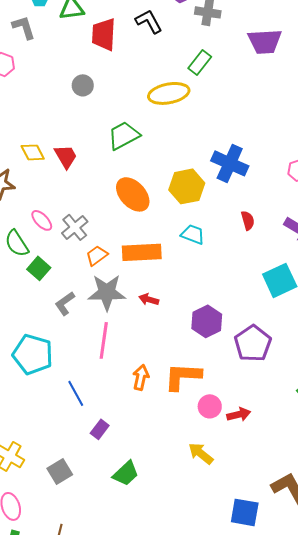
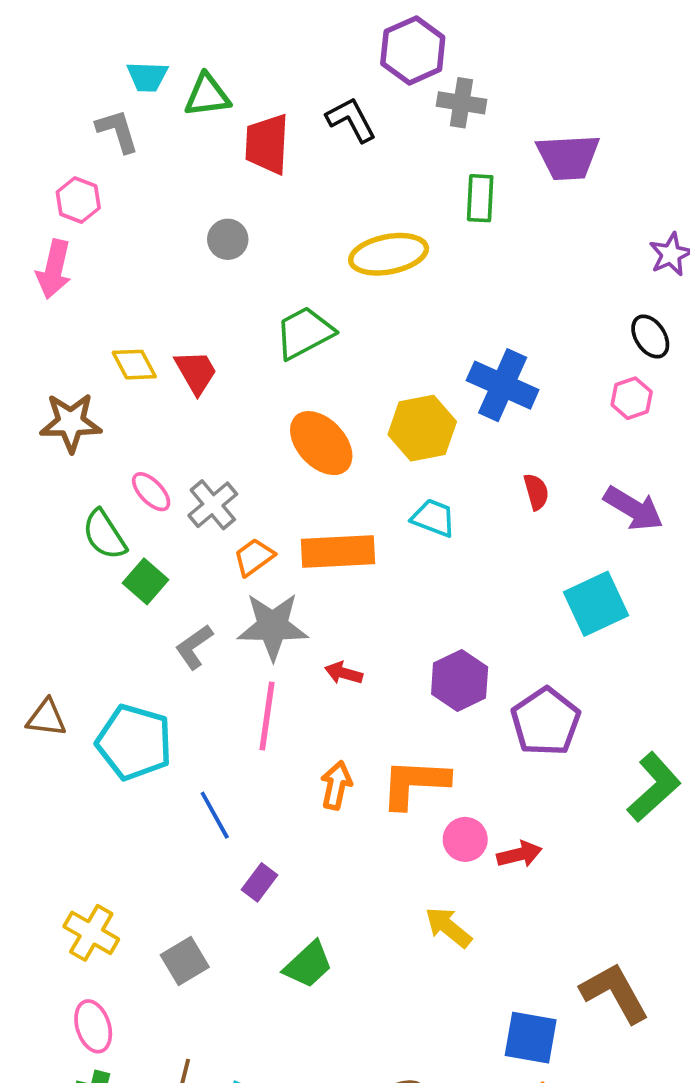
green rectangle: (200, 62) -> (480, 198), moved, turned -35
red arrow: (149, 299) -> (344, 673), moved

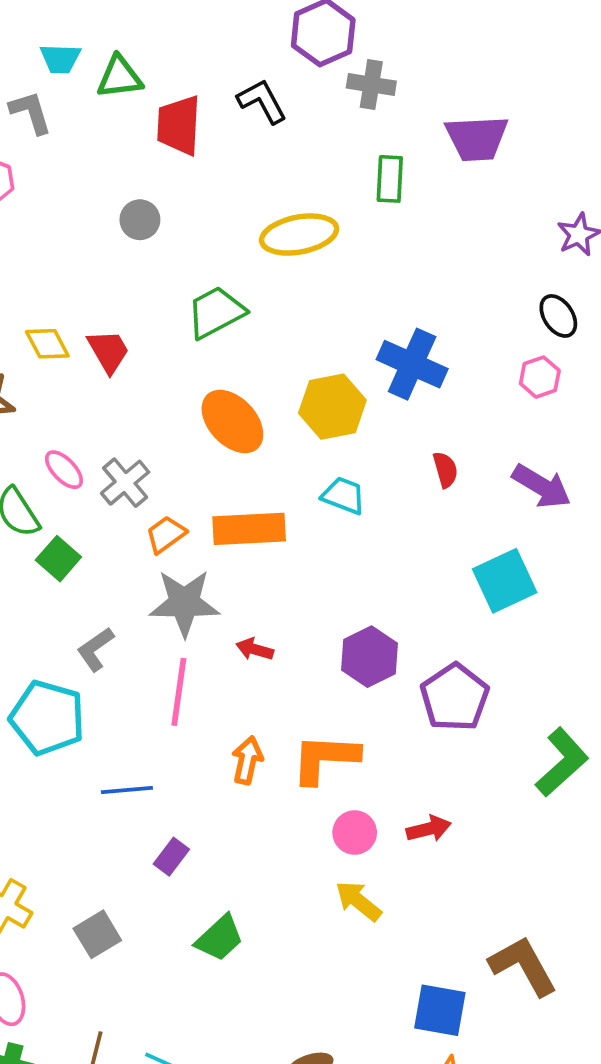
gray L-shape: (194, 647) -> (95, 649), moved
blue line: (215, 815) -> (127, 790), turned -66
pink circle: (465, 839) -> (355, 833), moved

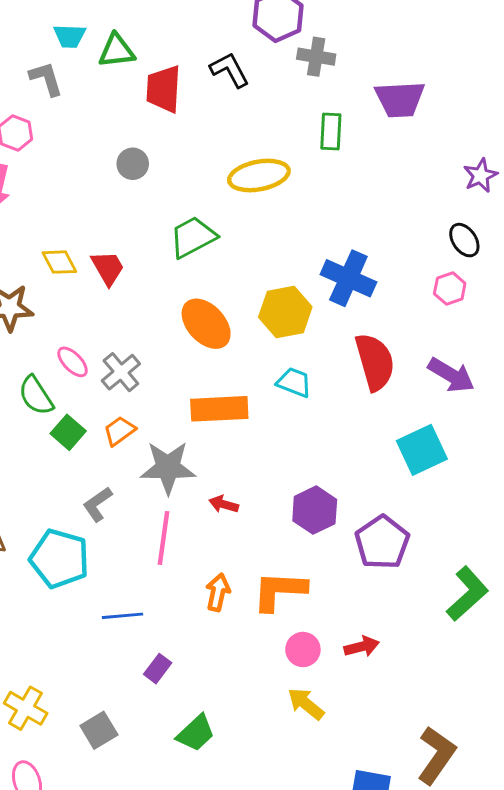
red semicircle: (445, 470) -> (375, 362), size x2.0
orange trapezoid: (166, 534) -> (119, 431), moved
brown L-shape: (523, 966) -> (436, 755), turned 64

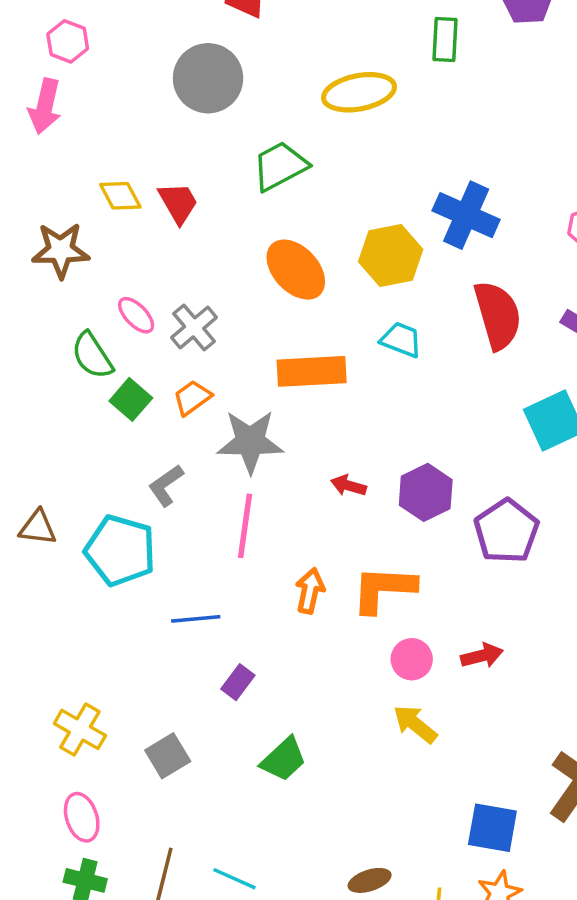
gray circle: (133, 164) -> (208, 78), size x1.8
red arrow: (224, 504) -> (348, 485), moved

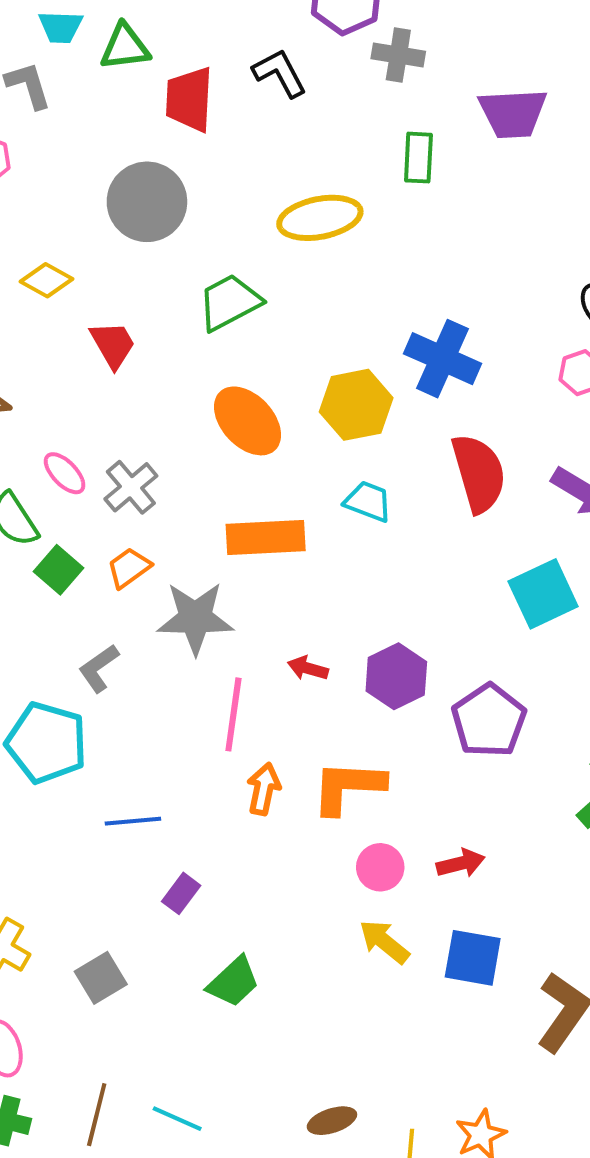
yellow diamond: (120, 196) -> (46, 280), moved, turned -33
pink line: (245, 526) -> (233, 714), moved
blue square: (492, 828) -> (473, 958), moved

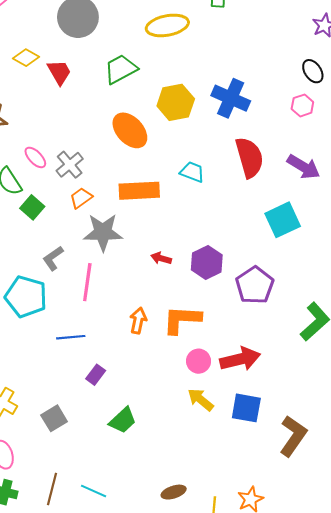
red trapezoid: (113, 345) -> (59, 72), moved
yellow hexagon: (356, 405) -> (176, 102), moved
orange trapezoid: (129, 568) -> (81, 198), moved
pink line: (233, 714) -> (87, 282), moved
red arrow: (461, 863) -> (240, 359), size x1.6

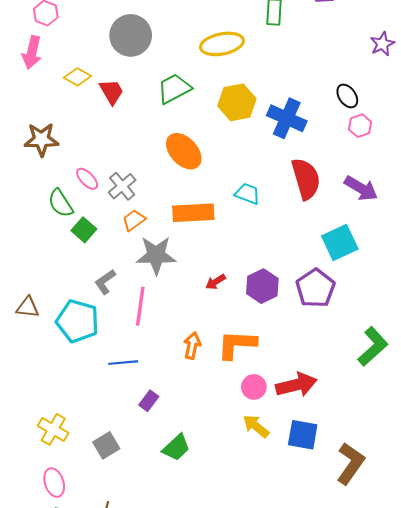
black ellipse: (313, 71) -> (347, 96), moved
yellow hexagon: (176, 102) -> (237, 102), moved
red arrow: (161, 258) -> (216, 282), turned -48
purple pentagon: (255, 285) -> (315, 288), moved

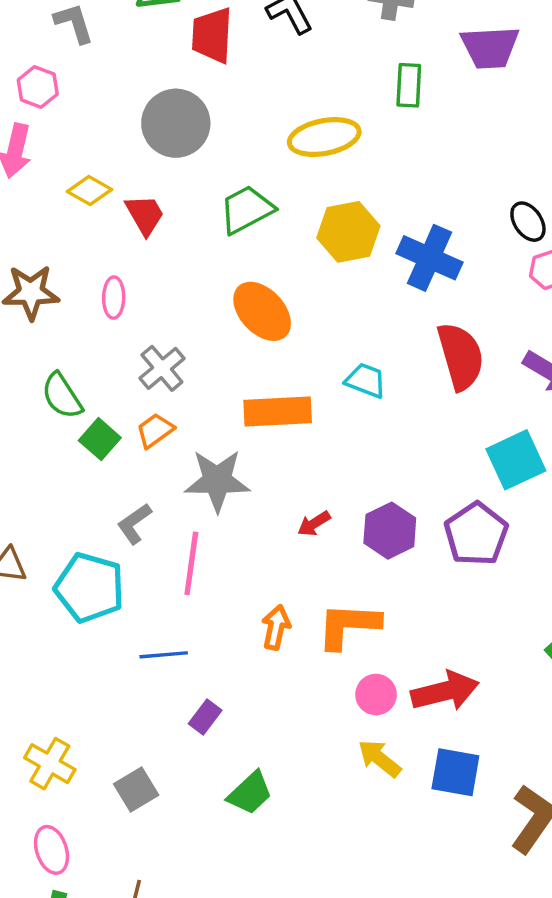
pink ellipse: (87, 179) -> (114, 298), moved, turned 45
orange trapezoid: (134, 220) -> (155, 430), moved

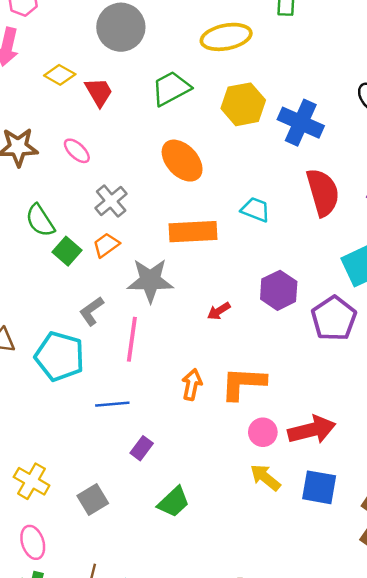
pink ellipse: (114, 298) -> (77, 151), turned -48
purple hexagon: (390, 531) -> (279, 290), moved

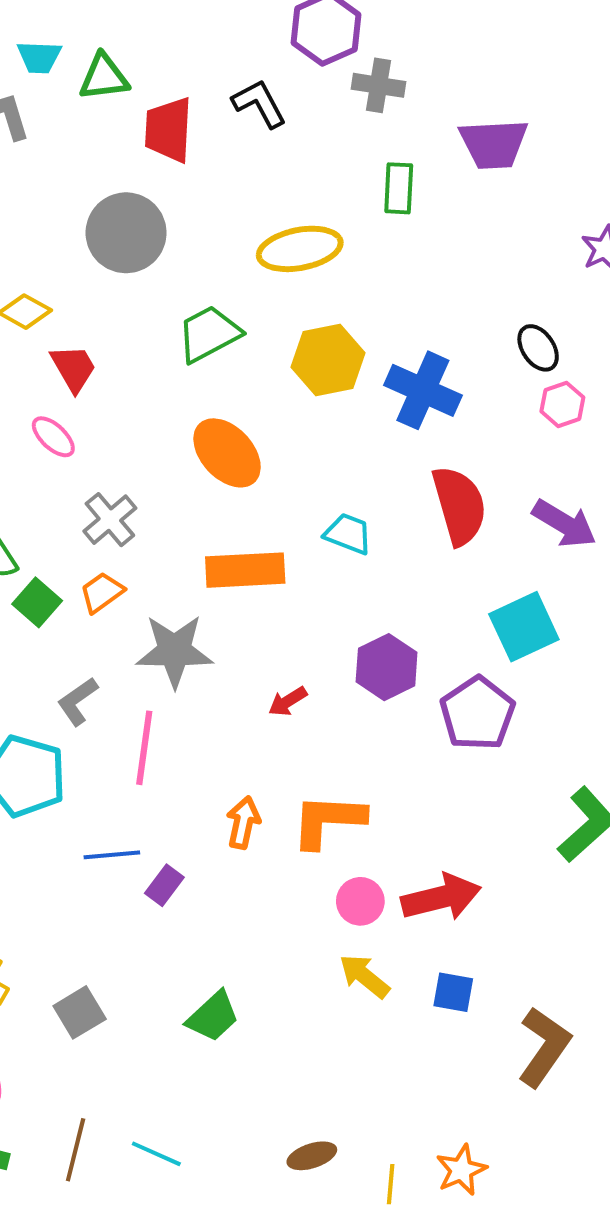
red trapezoid: (99, 92) -> (74, 368), moved
purple rectangle: (142, 448) -> (164, 885), moved
blue square: (319, 487) -> (453, 992), size x0.7

